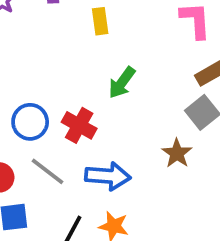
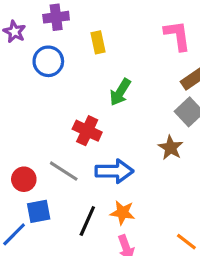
blue circle: (30, 122) -> (48, 61), moved

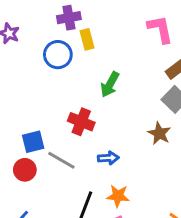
purple cross: (56, 17) -> (69, 18), moved
blue circle: (48, 61) -> (58, 55), moved
blue arrow: (114, 171) -> (108, 158), size x0.6
blue square: (39, 211) -> (33, 142), moved

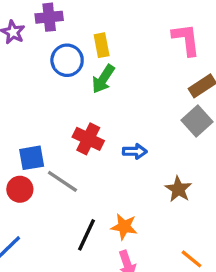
purple cross: (69, 18) -> (49, 17), moved
green arrow: (110, 84) -> (103, 79), moved
brown star: (159, 133) -> (178, 189), moved
blue arrow: (108, 158) -> (135, 151), moved

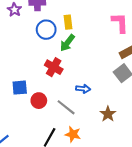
red cross: (88, 139) -> (54, 67), moved
gray line: (62, 181) -> (66, 107), moved
red circle: (20, 189) -> (39, 101), moved

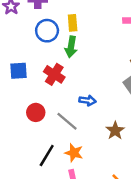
green arrow: (67, 43) -> (71, 47), turned -30
blue square: (20, 88) -> (18, 71), moved

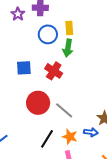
blue arrow: (87, 100) -> (91, 132), moved
red circle: (36, 112) -> (38, 103), size x1.5

